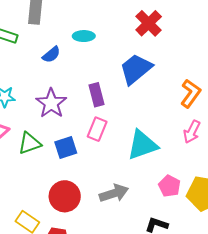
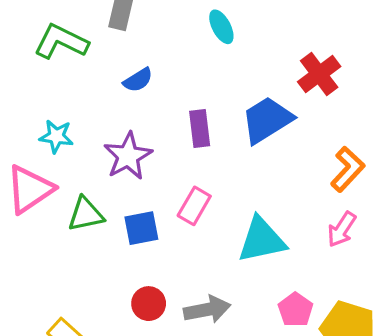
red cross: (149, 23) -> (319, 74), moved
cyan ellipse: (84, 36) -> (221, 27), moved, turned 55
purple rectangle: (97, 95) -> (200, 128), moved
red circle: (65, 196) -> (149, 304), moved, size x0.7

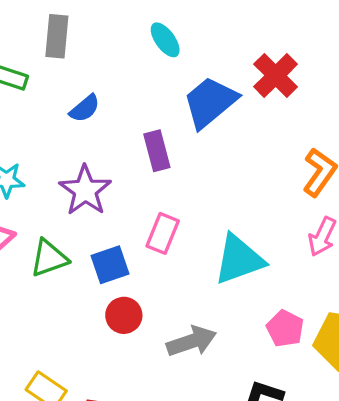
blue trapezoid: (267, 120) -> (210, 102), moved
red circle: (149, 304) -> (124, 315), moved

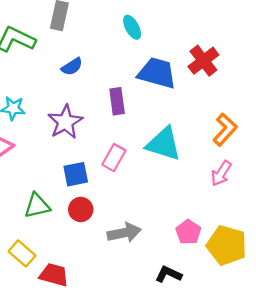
blue trapezoid: (210, 102) -> (157, 73), turned 48
green triangle: (49, 258) -> (37, 206), moved
cyan triangle: (239, 260) -> (164, 144), moved, turned 30

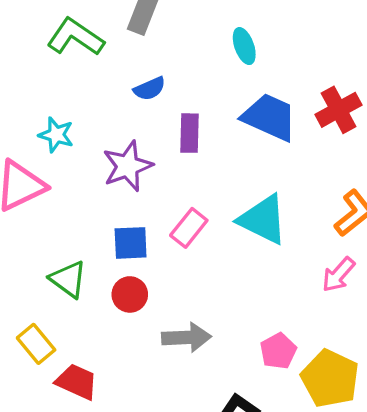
purple rectangle: (117, 101) -> (189, 133), moved
green triangle: (37, 206) -> (68, 279), turned 40

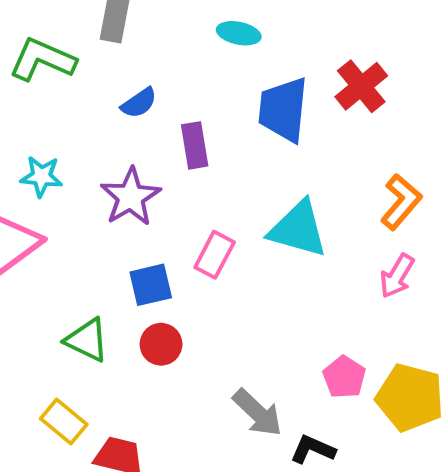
cyan ellipse: (244, 46) -> (239, 33), turned -48
blue trapezoid: (270, 117) -> (283, 110), turned -98
gray arrow: (187, 337) -> (258, 413), moved, turned 57

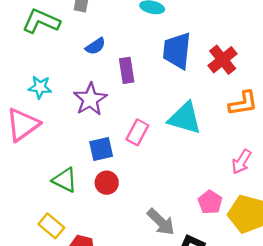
red cross: (361, 86) -> (223, 60), moved
orange L-shape: (401, 202) -> (243, 103), turned 40
pink arrow: (397, 276) -> (241, 162), moved

